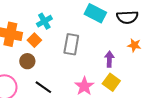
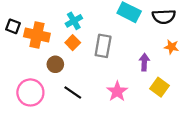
orange square: (34, 40) -> (73, 43), moved
yellow square: (111, 82) -> (159, 87), moved

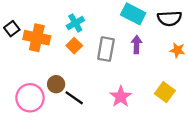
black square: (13, 26) -> (12, 29), turned 32
purple arrow: (144, 62) -> (137, 45), moved
brown circle: (55, 64) -> (56, 84), moved

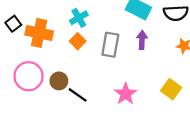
pink circle: (30, 98) -> (29, 76), moved

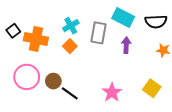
gray rectangle: (110, 45) -> (98, 33), moved

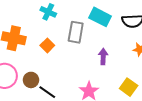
cyan cross: (71, 26) -> (48, 12), moved, turned -35
purple arrow: (126, 45) -> (103, 57), moved

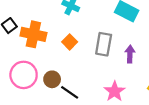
gray rectangle: (76, 32) -> (104, 44), moved

